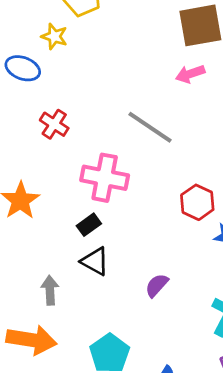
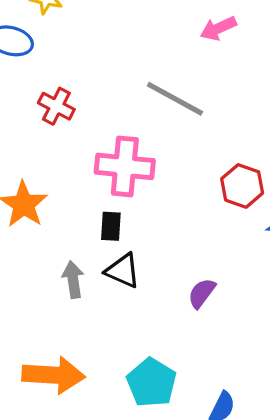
black rectangle: (89, 225) -> (111, 226), turned -45
gray arrow: (50, 290) -> (73, 280), moved

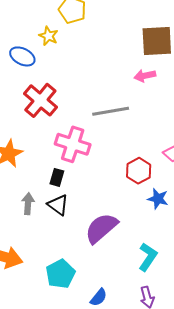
gray line: (175, 99) -> (111, 111), turned -51
red cross: (56, 106) -> (40, 100), size x1.6
purple semicircle: (202, 293) -> (101, 228), size x1.8

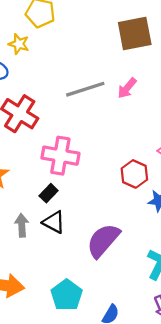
pink arrow: (145, 76) -> (127, 88), moved, turned -30
gray line: (111, 111) -> (85, 89), moved
black rectangle: (57, 177) -> (49, 193), turned 36

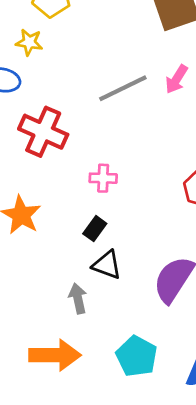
pink cross: (60, 156) -> (103, 178), size x0.6
gray arrow: (22, 225) -> (78, 298), moved

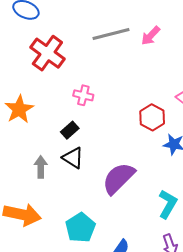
gray arrow: (78, 298) -> (41, 167), moved

